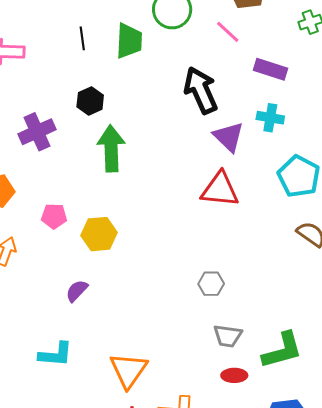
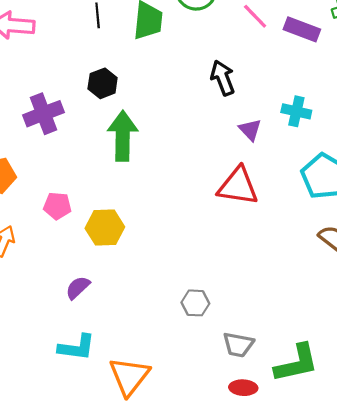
purple rectangle: (270, 69) -> (302, 29), moved
black arrow: (201, 90) -> (223, 78), size x0.7
purple triangle: (229, 137) -> (250, 130), size x0.7
gray hexagon: (211, 284) -> (195, 303), moved
cyan L-shape: (56, 354) -> (77, 347), moved

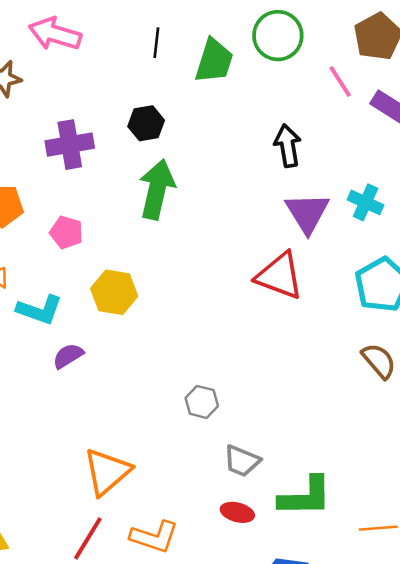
purple triangle: (250, 130) -> (307, 213), size x1.6
pink pentagon: (57, 206) -> (66, 232), moved
cyan L-shape: (77, 347) -> (40, 310), moved

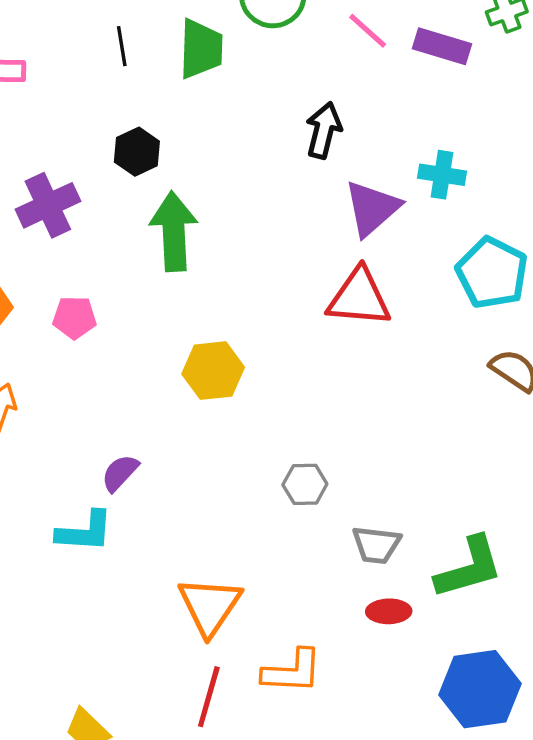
black arrow: (288, 146) -> (324, 130), turned 39
purple triangle: (307, 213) -> (372, 208), turned 36
yellow hexagon: (114, 292) -> (213, 371), moved
cyan L-shape: (40, 310) -> (85, 532), moved

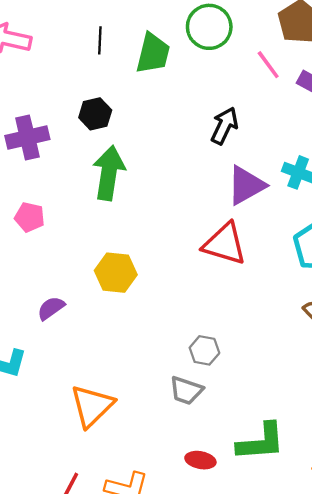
purple semicircle: (120, 473) -> (51, 308), moved
gray hexagon: (305, 484) -> (204, 350), moved
gray trapezoid: (376, 545) -> (186, 390), moved
orange triangle: (210, 606) -> (92, 406), moved

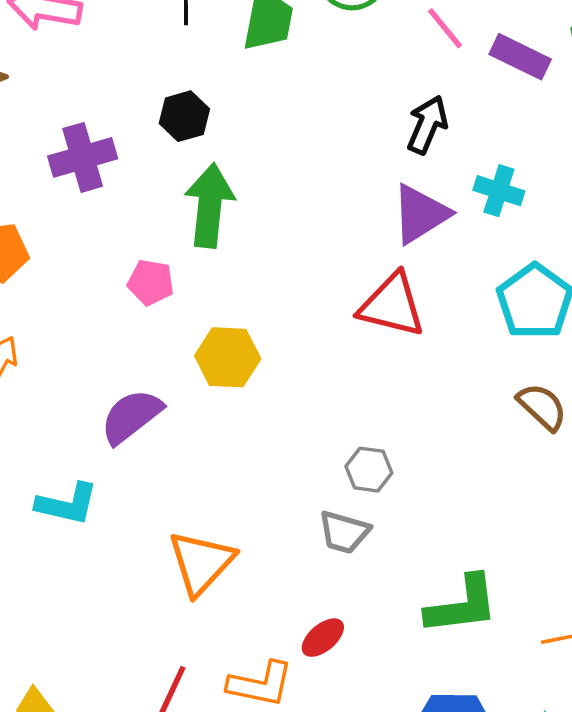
black arrow: (224, 126) -> (427, 125), moved
pink pentagon: (30, 217) -> (151, 282), moved
purple semicircle: (51, 308) -> (131, 416), size x1.5
red ellipse: (200, 460) -> (323, 638), moved, turned -48

